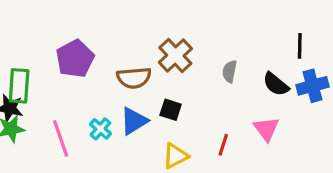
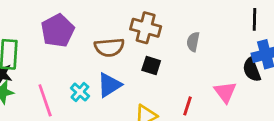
brown cross: (175, 56) -> (146, 28), turned -32
black semicircle: (276, 84) -> (252, 70), moved, turned 30
black square: (171, 110) -> (151, 65), moved

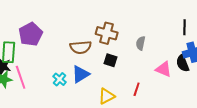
purple pentagon: (58, 31) -> (31, 34), moved
pink triangle: (225, 92) -> (164, 69), moved, turned -30
pink line: (45, 100) -> (21, 77), moved

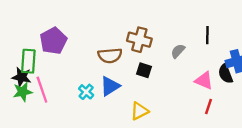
black line: (185, 27) -> (207, 35), moved
gray semicircle: (141, 43) -> (178, 51), turned 32
red line: (137, 89) -> (209, 107), moved

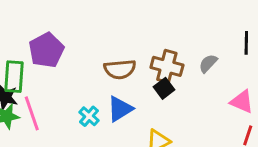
brown cross: (139, 40) -> (167, 66), moved
black square: (144, 70) -> (164, 88), turned 35

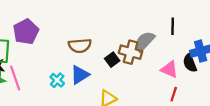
gray semicircle: (208, 63) -> (145, 41), size x1.5
brown cross: (167, 66) -> (131, 52), moved

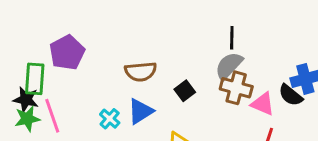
black line: (173, 26) -> (232, 38), moved
brown cross: (131, 52) -> (236, 88), moved
black semicircle: (190, 63) -> (291, 95), turned -30

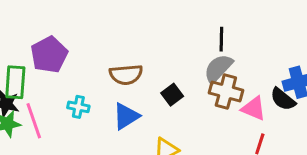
cyan cross: (110, 119) -> (78, 107), moved, turned -30

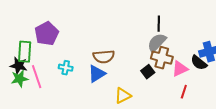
brown semicircle: (126, 75) -> (104, 57), moved
black square: (172, 95) -> (148, 72), moved
pink triangle: (254, 108) -> (180, 69), turned -48

